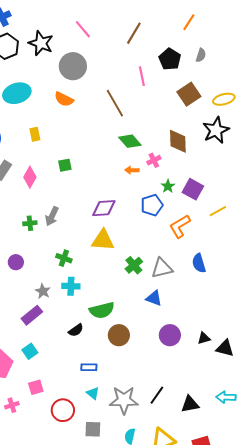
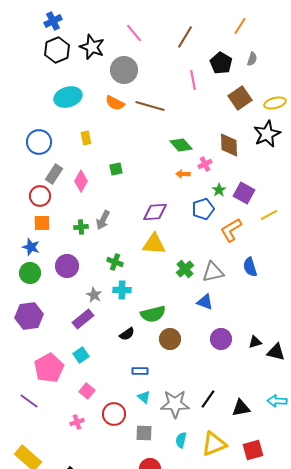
brown line: (115, 103) -> (150, 106), moved, turned -44
purple circle: (16, 262) -> (67, 266), size x1.5
pink square: (36, 387) -> (87, 391), turned -35
pink cross: (12, 405) -> (77, 422), moved

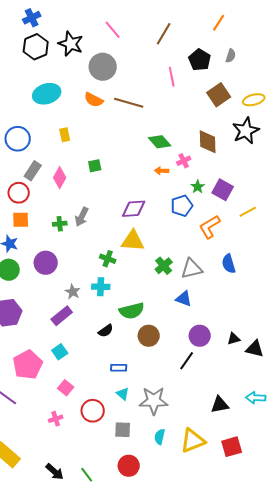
green cross: (115, 262) -> (108, 259), moved
black line: (208, 399) -> (187, 361), moved

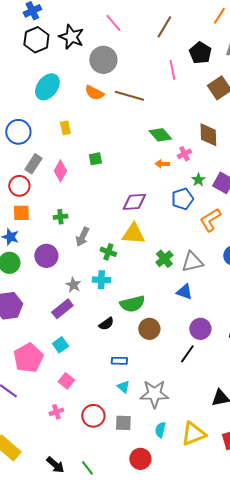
cyan ellipse: (47, 94) -> (47, 87), turned -36
gray arrow: (82, 217) -> (82, 237), moved
red circle: (93, 411) -> (93, 416), moved
red circle: (129, 466) -> (140, 459), moved

